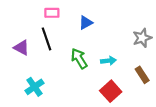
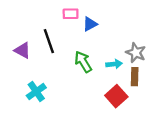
pink rectangle: (52, 13) -> (71, 14), moved
gray star: (142, 38) -> (136, 53), moved, turned -30
brown rectangle: (142, 75) -> (135, 77), moved, turned 35

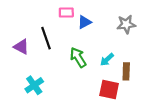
gray star: (136, 53) -> (126, 24), moved, turned -30
cyan arrow: (114, 64) -> (107, 60), turned 144
red square: (116, 96) -> (109, 90), turned -36

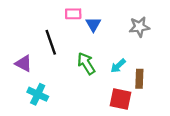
blue triangle: (84, 22) -> (93, 24), turned -32
purple triangle: (21, 47) -> (24, 63), moved
cyan cross: (34, 85) -> (38, 94), turned -30

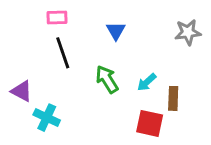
pink rectangle: (73, 14) -> (57, 18), moved
gray star: (139, 27) -> (188, 32), moved
purple triangle: (24, 63) -> (22, 91), moved

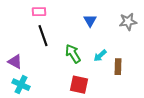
blue triangle: (116, 31) -> (90, 21), moved
cyan cross: (47, 118) -> (21, 85), moved
red square: (150, 123) -> (79, 85), moved

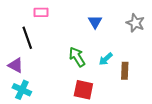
gray star: (128, 22) -> (135, 23), turned 30
black line: (43, 36) -> (27, 38), moved

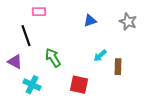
blue triangle: (95, 22) -> (90, 21), turned 40
green arrow: (77, 57) -> (53, 58), moved
cyan cross: (22, 90) -> (32, 85), moved

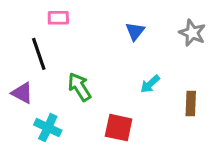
blue triangle: (90, 21) -> (135, 31), turned -32
brown rectangle: (118, 67) -> (191, 104), moved

